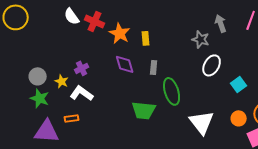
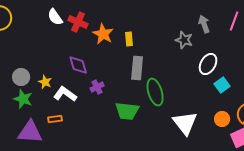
purple diamond: (125, 64) -> (78, 65), moved
white ellipse: (212, 65) -> (208, 64), moved
gray rectangle: (154, 67) -> (137, 68), size x1.6
purple cross: (82, 68) -> (97, 87), moved

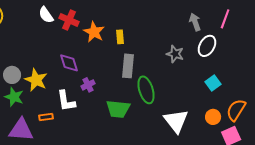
gray star: (184, 40) -> (175, 54), moved
white ellipse: (208, 64) -> (207, 46), moved
yellow star: (45, 82) -> (36, 80), size x1.6
white L-shape: (65, 94) -> (66, 101), moved, turned -135

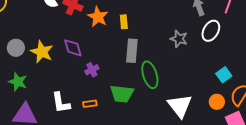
gray circle: (12, 75) -> (16, 48), moved
yellow star: (36, 80) -> (42, 52), moved
cyan square: (213, 83) -> (224, 75), moved
white L-shape: (66, 101) -> (61, 103), moved
orange rectangle: (46, 117) -> (90, 104), moved

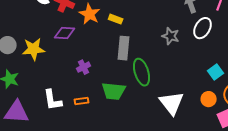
yellow rectangle: (124, 22) -> (116, 19), turned -64
purple diamond: (73, 48) -> (65, 33), moved, turned -70
yellow star: (42, 52) -> (34, 49), turned -30

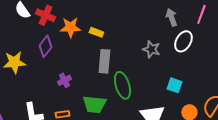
orange star: (90, 14) -> (70, 27), turned -30
purple diamond: (65, 33) -> (45, 46), turned -55
cyan square: (216, 72) -> (174, 85), moved, turned -35

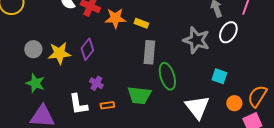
purple diamond: (45, 46) -> (87, 49), moved
gray star: (151, 49) -> (196, 40), size x1.5
purple cross: (64, 80) -> (96, 83), moved, turned -32

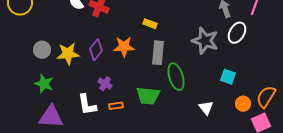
orange star: (115, 18) -> (124, 47), moved
white triangle: (197, 107) -> (206, 108), size x0.6

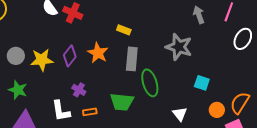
white ellipse: (237, 33) -> (243, 39), moved
orange star: (124, 47) -> (98, 53), turned 30

